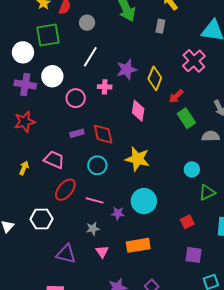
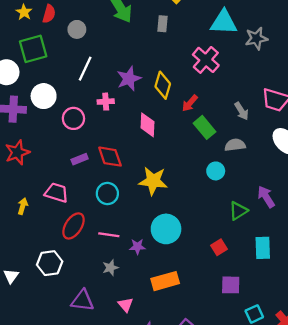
cyan circle: (192, 169) -> (216, 171), moved
pink triangle: (102, 252) -> (126, 305), moved

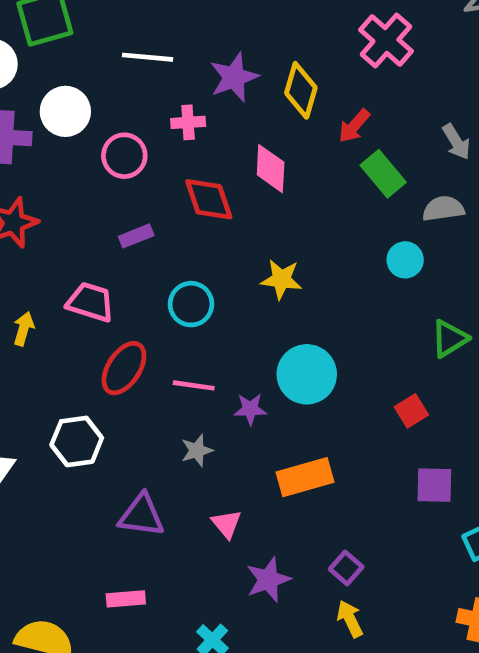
white line: (85, 69) -> (148, 57), turned 70
red diamond: (110, 157) -> (209, 199), moved
yellow star: (153, 181) -> (281, 279), size x0.7

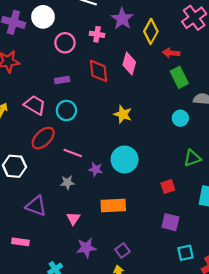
purple star: (234, 77) -> (122, 19), turned -30
red arrow: (354, 126) -> (171, 53), turned 42
cyan circle: (191, 304) -> (66, 110), moved

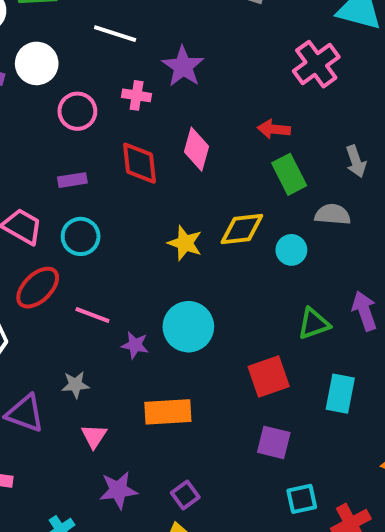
yellow diamond: (151, 31) -> (242, 229), moved, turned 55
gray star: (67, 182) -> (75, 385), moved
red square: (168, 187) -> (269, 376), size x1.5

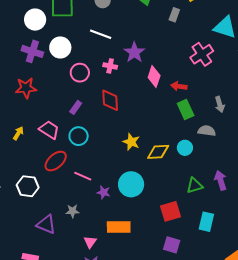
pink diamond: (197, 149) -> (154, 77), moved
purple rectangle: (72, 180) -> (76, 107), turned -48
yellow diamond: (242, 229) -> (158, 152), moved
pink triangle: (94, 436) -> (90, 242), moved

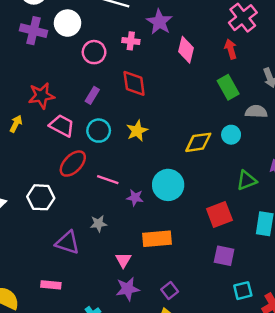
red arrow: (179, 86) -> (231, 49), moved, turned 70
red star: (26, 88) -> (41, 96), moved
yellow arrow: (18, 133) -> (16, 124), moved
yellow star: (131, 142) -> (137, 131), moved, turned 30

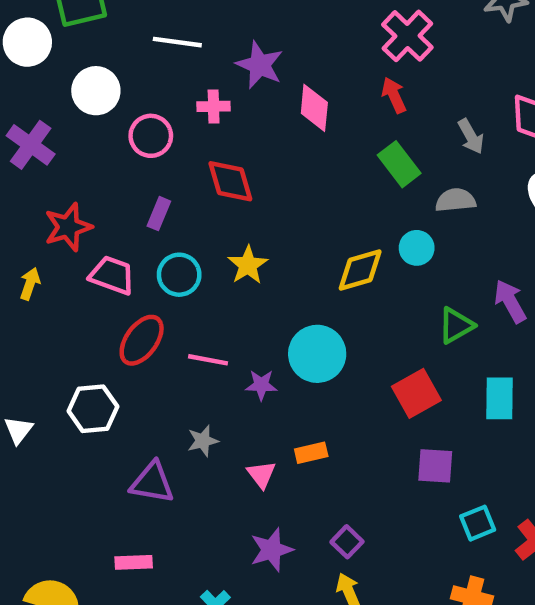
purple cross: (33, 31) -> (31, 145), moved, turned 30
orange rectangle: (157, 239) -> (311, 453), size x0.6
pink triangle: (123, 260) -> (261, 474), moved

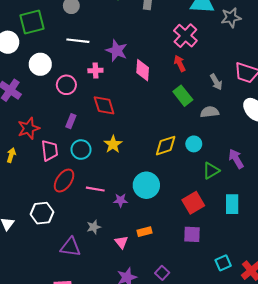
cyan circle: (417, 248) -> (194, 144), moved
pink trapezoid: (112, 275) -> (50, 150), turned 65
purple square: (435, 466) -> (192, 234), moved

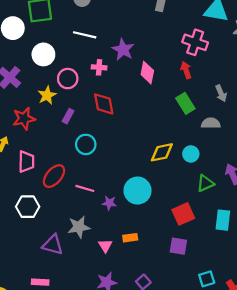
pink cross: (185, 36) -> (195, 42), turned -30
yellow star: (113, 144) -> (47, 95), moved
pink trapezoid: (50, 150) -> (26, 162), moved
cyan circle: (81, 150) -> (86, 144), moved
gray star: (94, 227) -> (79, 227), size x1.5

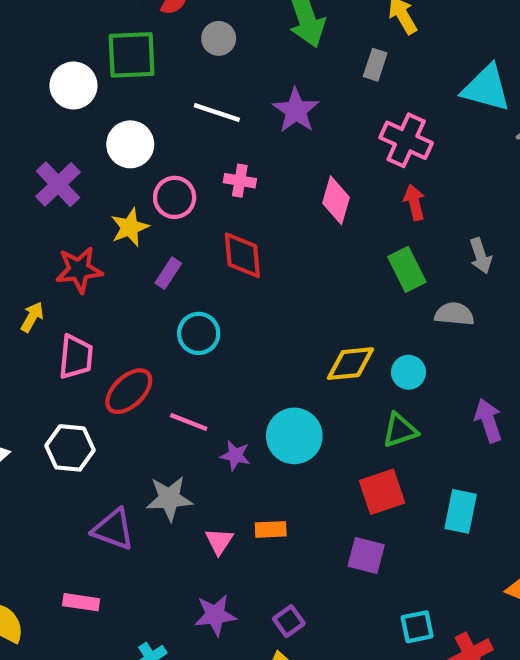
pink cross: (195, 42) -> (406, 140), moved
purple star: (123, 50) -> (296, 110), moved
green triangle: (205, 183) -> (400, 430), moved

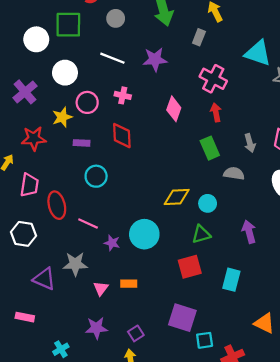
purple star: (296, 110) -> (155, 59), turned 30
purple rectangle: (168, 273) -> (82, 143), turned 56
red ellipse: (129, 391) -> (57, 205), turned -64
purple square: (366, 555) -> (182, 318), moved, size x1.4

